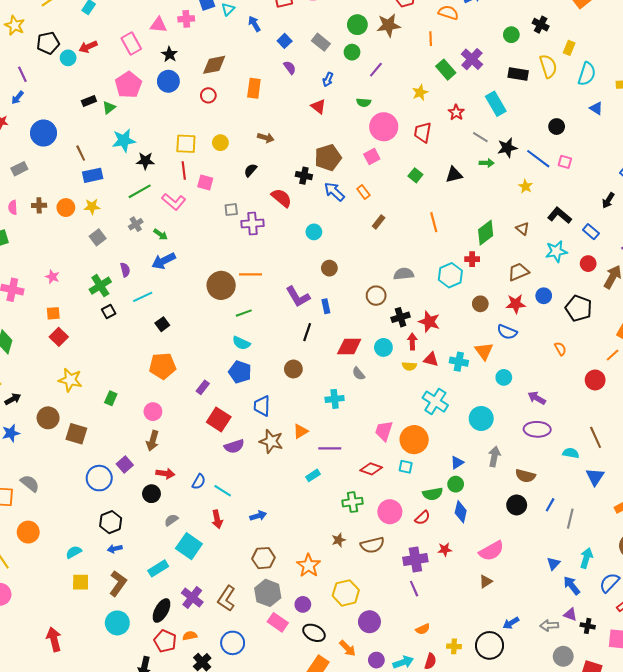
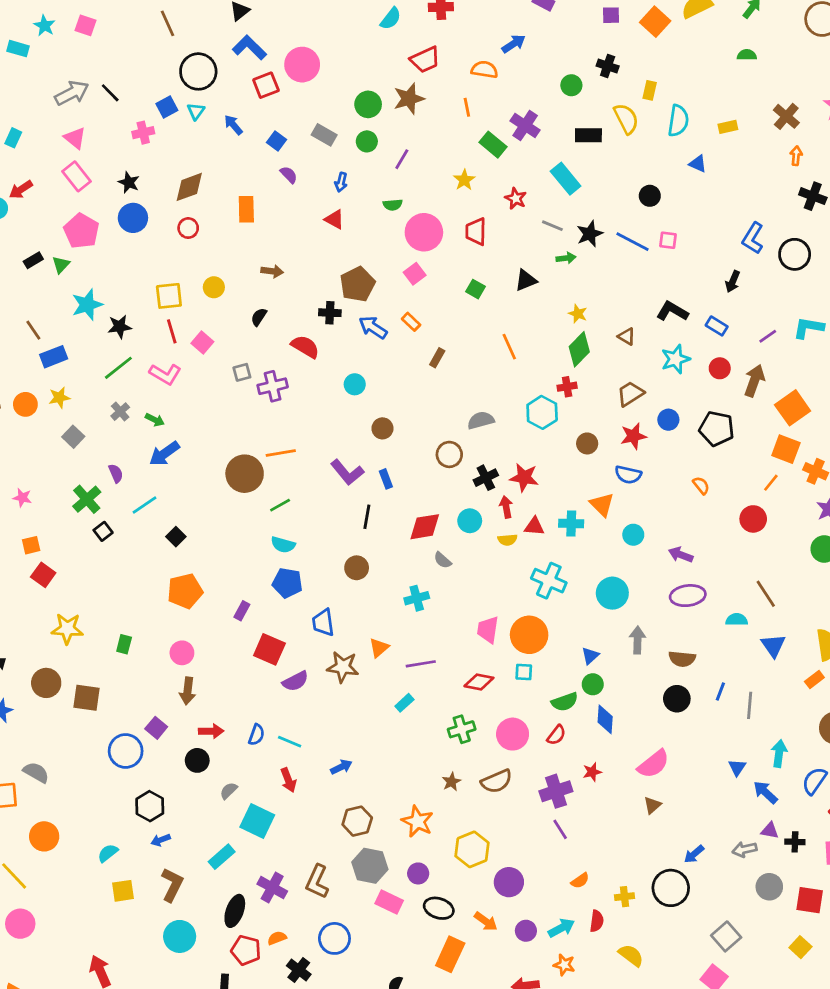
pink triangle: (158, 25) -> (75, 138), moved, turned 42
pink square: (205, 183) -> (202, 342), turned 35
yellow star: (526, 186) -> (578, 314), moved

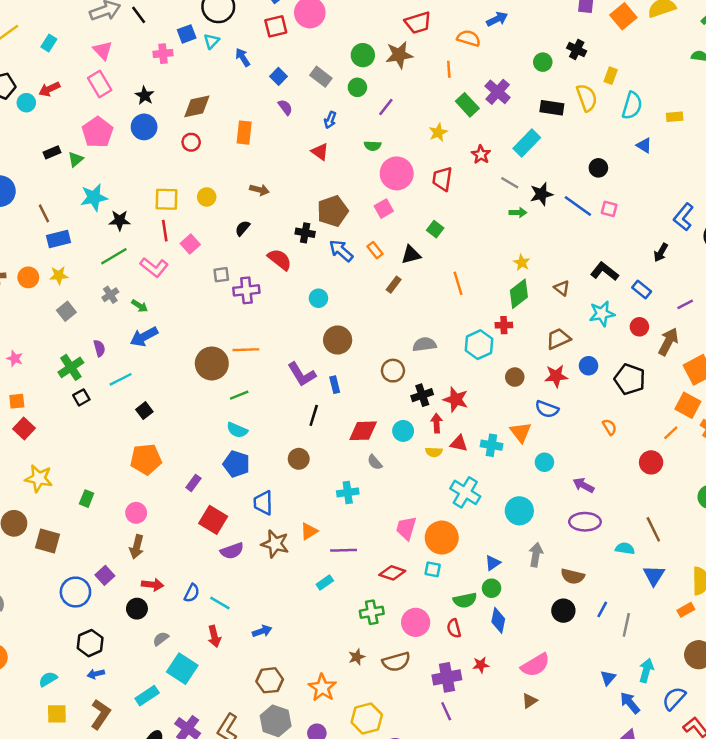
cyan rectangle: (566, 179) -> (527, 143), turned 76
black triangle: (526, 280) -> (411, 255), moved
brown circle: (382, 428) -> (338, 340), size x1.5
red semicircle: (556, 735) -> (454, 628), turned 120

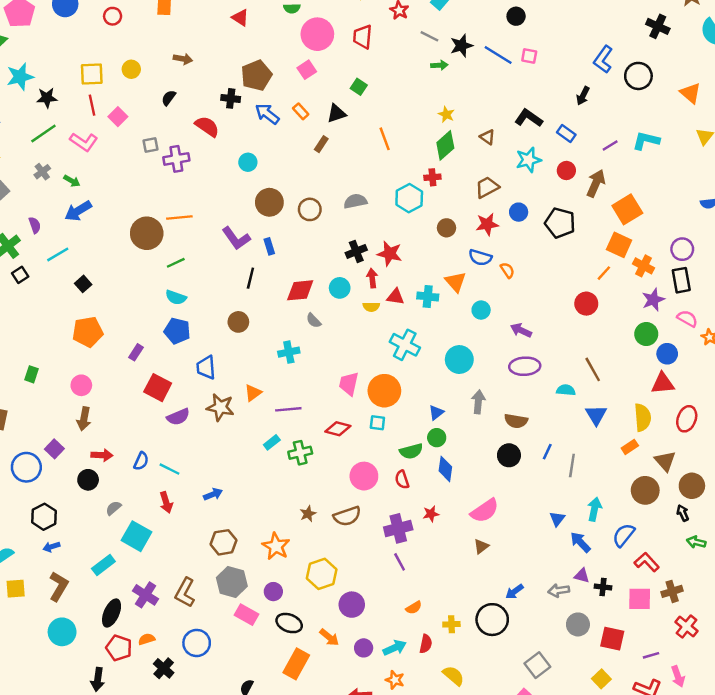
brown circle: (393, 371) -> (310, 209), moved
orange semicircle: (609, 427) -> (507, 270), moved
green cross: (372, 612) -> (300, 453), moved

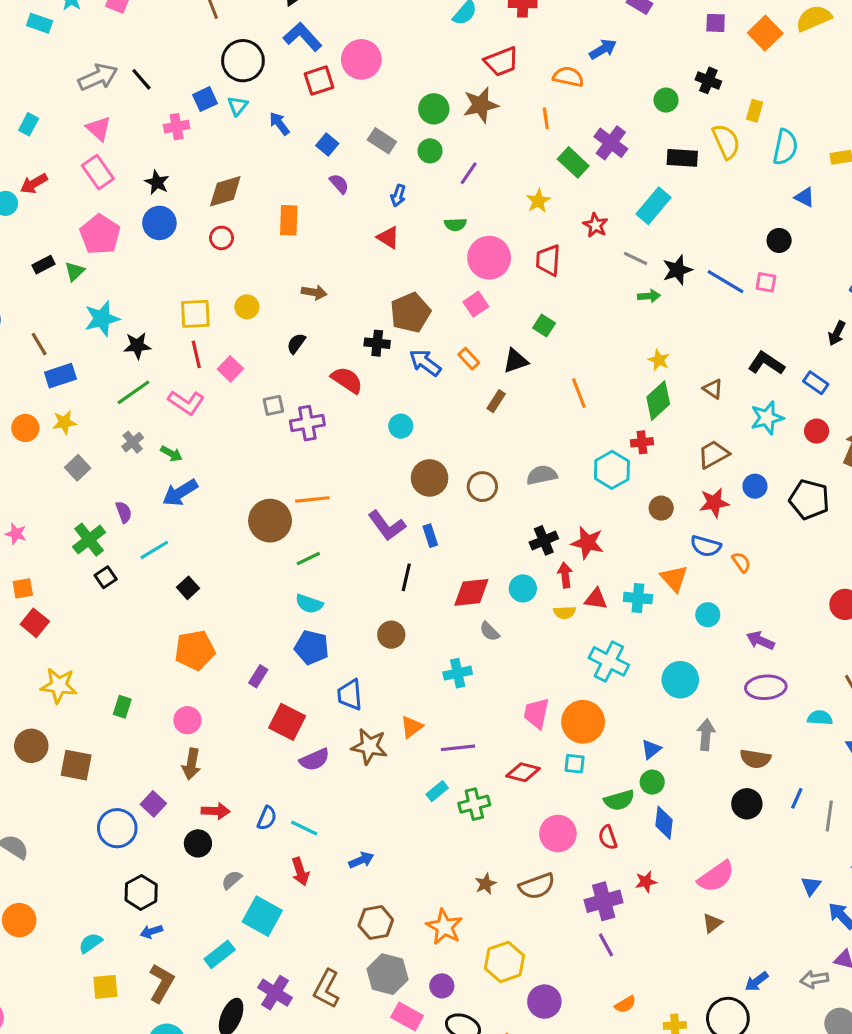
black circle: (516, 16) -> (779, 240), moved

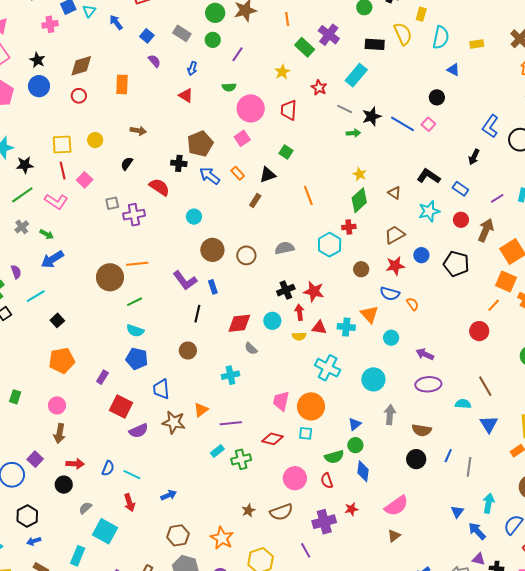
pink square: (766, 282) -> (428, 124), turned 32
purple line: (606, 945) -> (306, 550), moved
cyan rectangle: (220, 954) -> (78, 556), turned -30

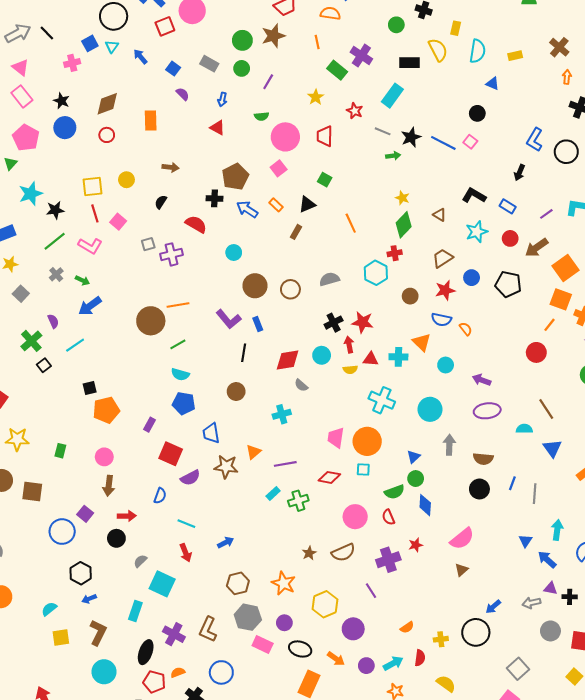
brown arrow: (486, 230) -> (537, 248), turned -145
black square: (57, 320) -> (90, 388), moved, turned 32
blue semicircle: (108, 468) -> (160, 496), moved

